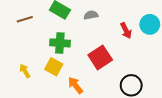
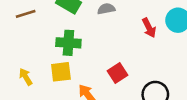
red square: (100, 57) -> (118, 73), moved, size x0.7
yellow square: (54, 67) -> (61, 72), turned -36

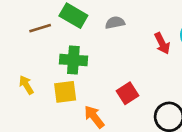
brown line: (26, 14) -> (40, 28), moved
yellow arrow: (26, 77) -> (26, 85), moved

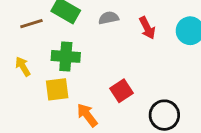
red arrow: (162, 43) -> (147, 28), moved
yellow arrow: (26, 85) -> (23, 66), moved

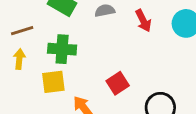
brown line: (31, 24) -> (22, 31), moved
yellow arrow: (23, 66) -> (19, 59), turned 36

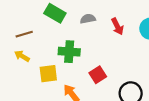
green cross: (62, 49) -> (69, 52), moved
yellow arrow: (19, 59) -> (22, 56), turned -64

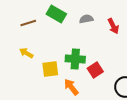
brown line: (24, 34) -> (28, 23), moved
green cross: (69, 52) -> (75, 59), moved

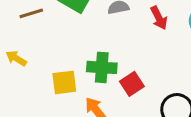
yellow arrow: (26, 53) -> (16, 58), moved

